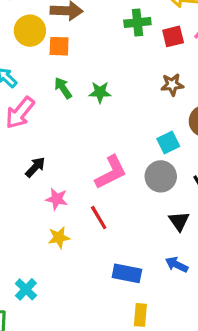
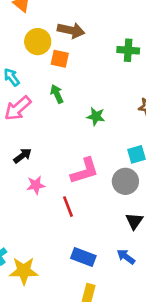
green star: (100, 92) -> (96, 116), moved
pink star: (57, 199) -> (36, 185), turned -30
yellow star: (59, 237) -> (24, 271), moved, size x1.5

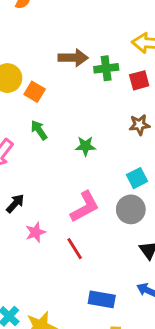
brown arrow: (71, 30) -> (73, 58), moved
orange square: (60, 59) -> (35, 92), turned 30

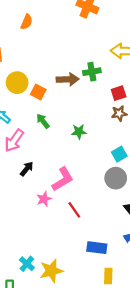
brown arrow: (73, 58) -> (68, 79), moved
red square: (139, 80) -> (119, 93), moved
black arrow: (15, 204) -> (27, 169), moved
pink L-shape: (85, 207) -> (63, 179), moved

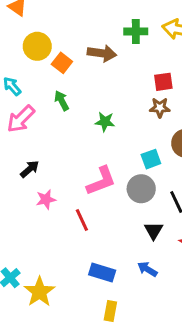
green cross: (92, 72) -> (136, 31), moved
black arrow: (27, 169) -> (30, 169), moved
pink L-shape: (63, 179) -> (101, 181), moved
yellow star: (51, 271) -> (39, 292), turned -30

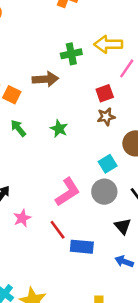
green star: (105, 122) -> (59, 129), moved, turned 30
blue rectangle: (102, 273) -> (82, 247), moved

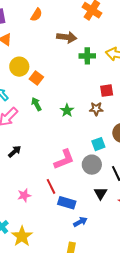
brown arrow: (45, 79) -> (67, 37), moved
brown star: (106, 117) -> (96, 109), moved
pink star: (22, 218) -> (24, 195), moved
blue arrow: (124, 261) -> (80, 222), moved, turned 120

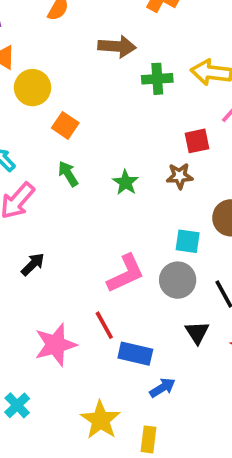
yellow circle: (19, 67) -> (33, 88), moved
cyan square: (98, 144) -> (188, 241), turned 32
pink star: (24, 195) -> (55, 345), size x1.6
yellow star: (22, 236) -> (101, 420), moved

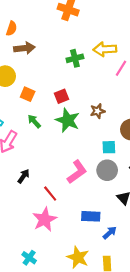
brown arrow: (117, 46) -> (24, 48), moved
red square: (197, 141) -> (62, 96), moved
green star: (126, 182) -> (68, 120), size x1.6
red line: (104, 325) -> (50, 194), moved

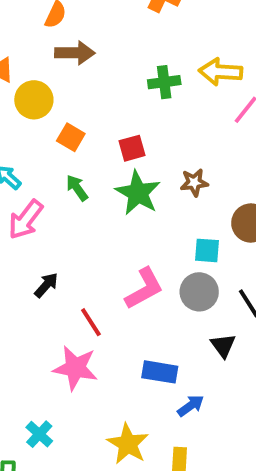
pink star: (45, 219) -> (75, 368), turned 30

